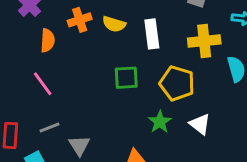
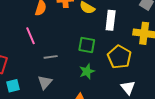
green star: (160, 122) -> (87, 71), moved
gray line: (50, 127) -> (51, 57), moved

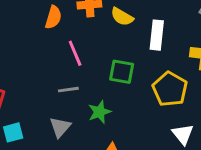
pink line: (30, 36) -> (75, 53), moved
green star: (87, 71) -> (100, 112), moved

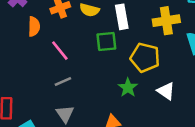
green square: (122, 72) -> (106, 42), moved
green star: (100, 112) -> (128, 88), moved

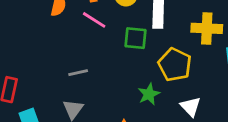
pink line: (60, 51) -> (94, 20), moved, turned -30

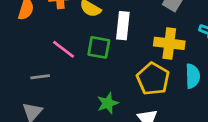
pink line: (94, 20) -> (64, 49), moved
yellow pentagon: (175, 65) -> (153, 79), moved

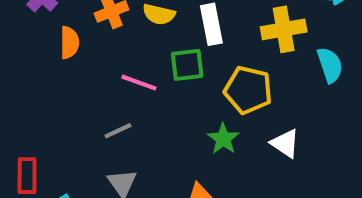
yellow pentagon: (153, 79) -> (248, 90), moved

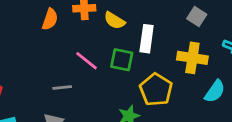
cyan semicircle: (330, 65) -> (215, 91), turned 35

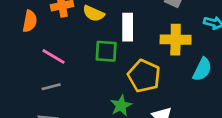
pink line: (86, 61) -> (53, 56), moved

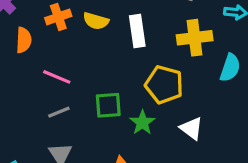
green square: (106, 51) -> (108, 105), moved

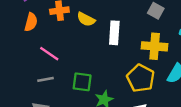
yellow pentagon: (164, 85) -> (141, 78), moved

